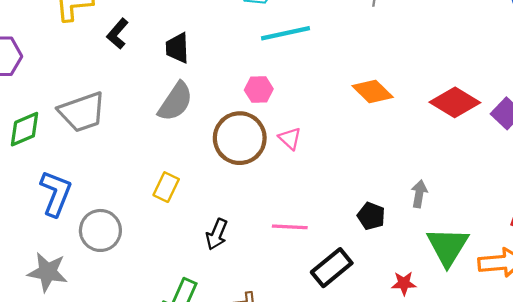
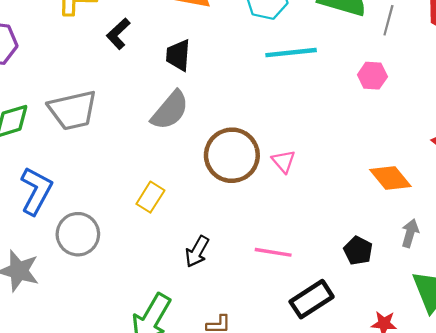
pink hexagon: (259, 90) -> (372, 76), moved
orange diamond: (373, 91) -> (390, 178), moved

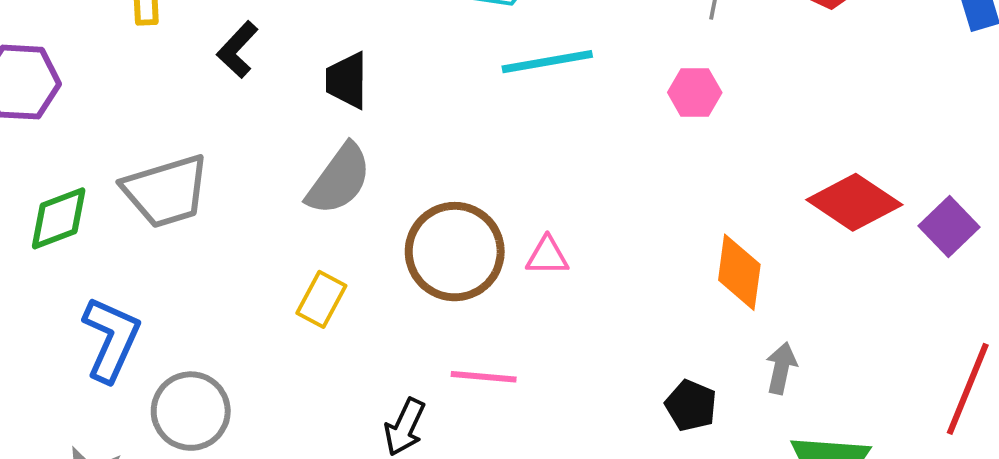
pink triangle: (284, 161) -> (547, 256), turned -45
orange diamond: (390, 178) -> (739, 272), turned 51
yellow rectangle: (150, 197) -> (321, 299), moved
pink line: (273, 252) -> (484, 377), moved

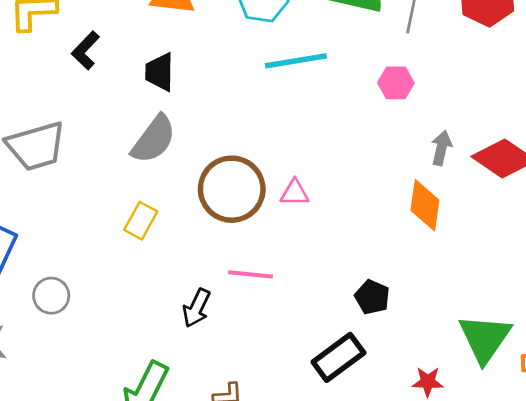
gray arrow: (781, 368) -> (441, 148), moved
black pentagon: (691, 405) -> (372, 297), moved
gray circle: (191, 411) -> (51, 296), size x0.7

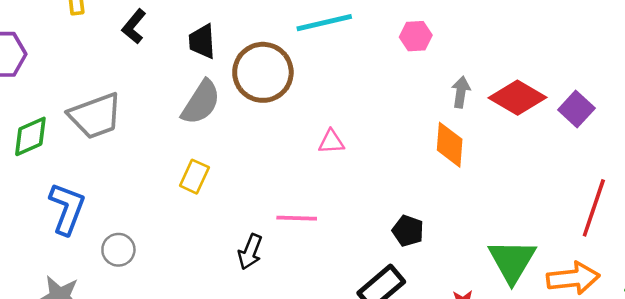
brown circle: (232, 189) -> (263, 72), moved

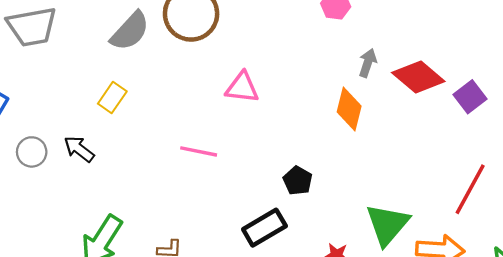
pink triangle: (331, 142) -> (242, 88), size x1.4
black arrow: (250, 252) -> (79, 149), moved, turned 96

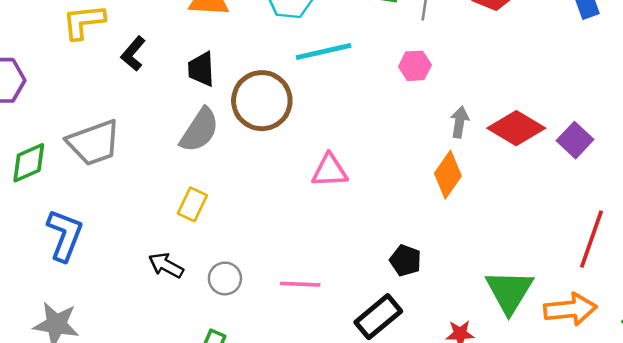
orange diamond: (349, 109) -> (448, 175), turned 30
pink line: (199, 151) -> (300, 284), moved
gray circle: (32, 152) -> (225, 278), moved

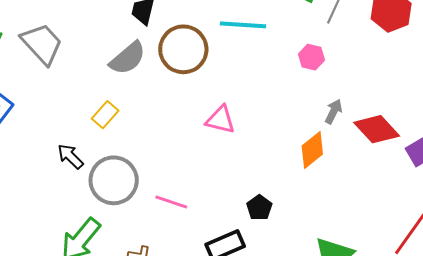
gray trapezoid: (94, 143) -> (42, 44), turned -129
gray circle: (225, 278) -> (114, 180), size x1.8

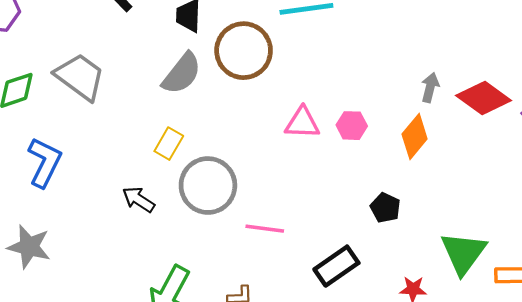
pink hexagon: (311, 57) -> (352, 126), moved
gray circle: (114, 180) -> (208, 186), moved
black pentagon: (259, 208) -> (385, 208), moved

